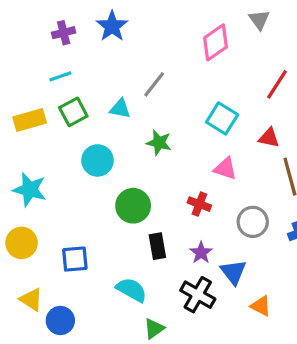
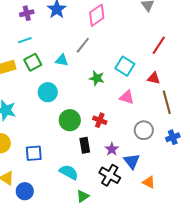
pink diamond: (216, 42) -> (97, 15), moved
green star: (159, 143) -> (97, 78), moved
red cross: (199, 204) -> (100, 120), moved

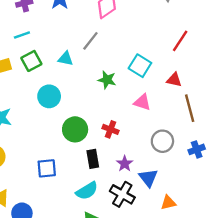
blue square: (34, 153) -> (47, 168), moved
cyan semicircle: (69, 172) -> (87, 191), moved, turned 120
orange triangle: (149, 182) -> (168, 203), turned -40

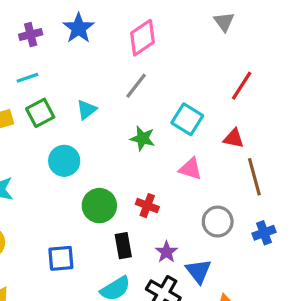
gray line: (90, 41) -> (136, 86), moved
cyan triangle: (66, 59) -> (87, 110), turned -49

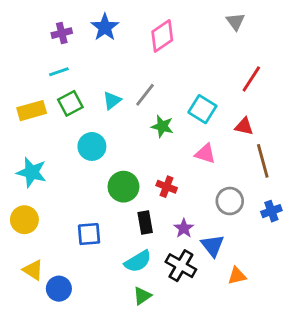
gray line: (136, 86) -> (145, 95), moved

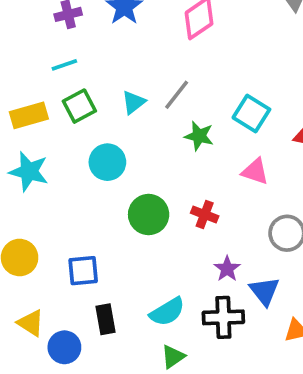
cyan star: (32, 172) -> (29, 171), moved
black rectangle: (145, 223) -> (106, 319), moved
blue square: (89, 234) -> (83, 271), moved
black cross: (181, 266) -> (223, 317), turned -32

